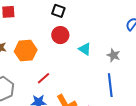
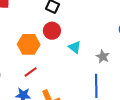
orange hexagon: (26, 51) -> (29, 44), moved

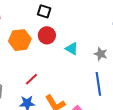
orange hexagon: (29, 44) -> (20, 40), moved

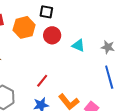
orange hexagon: (20, 40) -> (24, 27), moved

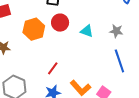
orange hexagon: (24, 27) -> (34, 29), moved

